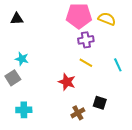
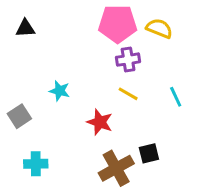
cyan star: (22, 59) -> (60, 91), moved
black square: (100, 103) -> (149, 153), turned -32
brown cross: (78, 113) -> (116, 168), size x1.6

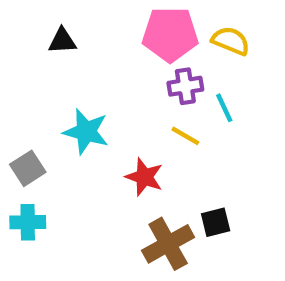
black triangle: (25, 28) -> (62, 41), moved
cyan star: (60, 91) -> (86, 132), size x1.5
cyan line: (176, 97) -> (224, 108), moved
cyan cross: (36, 164) -> (28, 222), moved

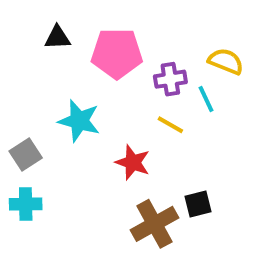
pink pentagon: (170, 34) -> (117, 53), moved
yellow semicircle: (231, 41) -> (226, 61), moved

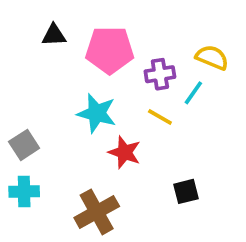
cyan line: (206, 99) -> (193, 93), turned 60
cyan star: (79, 121) -> (97, 113), moved
brown cross: (154, 224) -> (97, 212), moved

